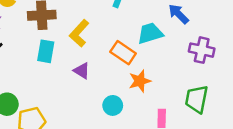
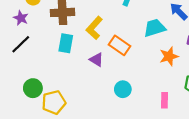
orange rectangle: (123, 53) -> (120, 45), moved
orange star: (140, 81) -> (169, 56), moved

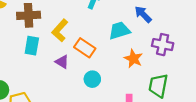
orange star: (169, 56) -> (133, 59), turned -30
cyan circle: (123, 89) -> (92, 79), moved

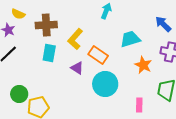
blue arrow: (143, 14) -> (163, 24), moved
cyan circle: (92, 79) -> (105, 84), size x1.6

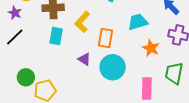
orange rectangle: (98, 55) -> (106, 38), turned 66
purple triangle: (77, 68) -> (84, 59), moved
pink rectangle: (139, 105) -> (147, 88), size x1.5

